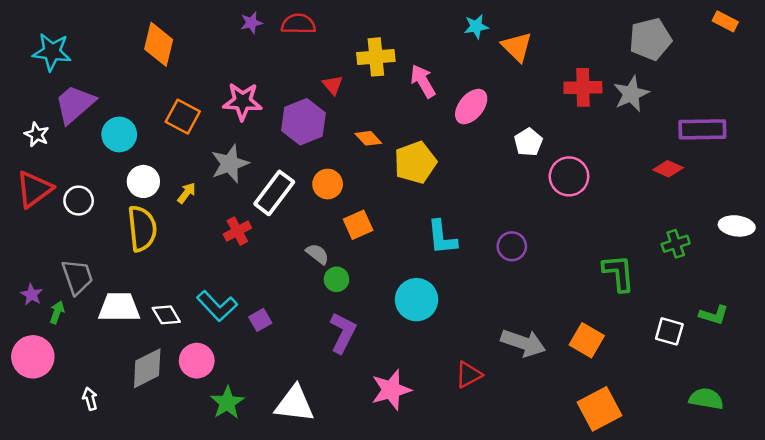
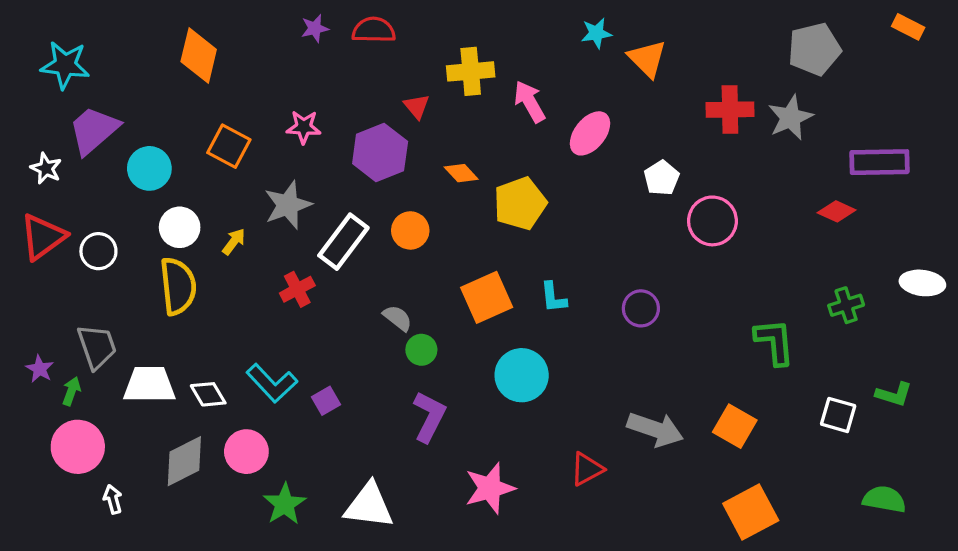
pink star: (242, 101) -> (304, 127), size x0.7
orange square: (358, 225) -> (487, 297), moved, size x1.4
cyan L-shape: (442, 237) -> (553, 297), size x0.7
pink circle: (33, 357) -> (78, 447), moved

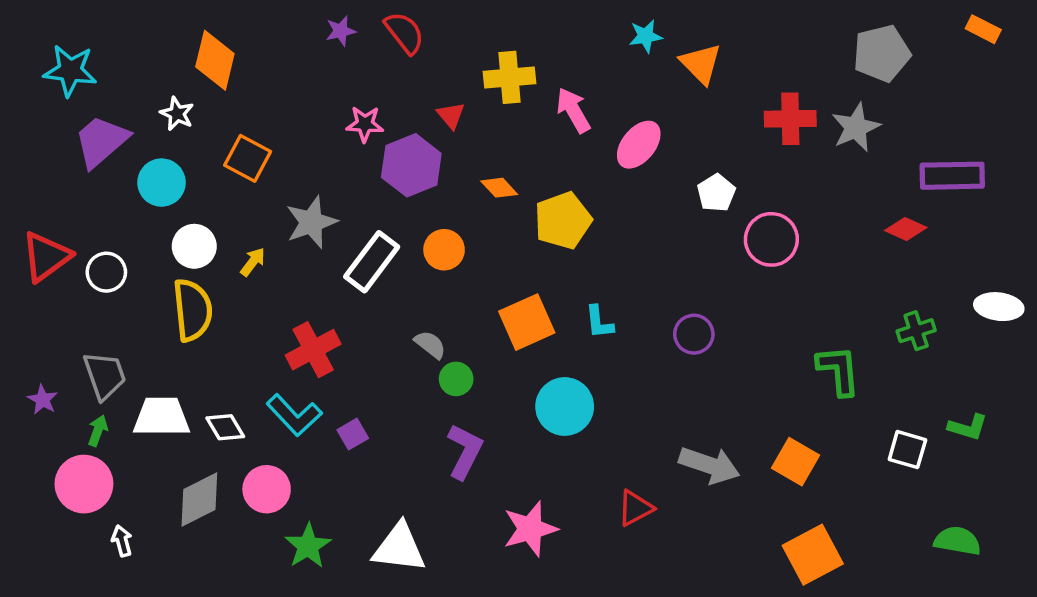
red semicircle: (374, 30) -> (404, 33), turned 51
pink star: (304, 127) -> (365, 124), moved
white star: (46, 168) -> (177, 114), moved
red cross: (297, 289) -> (313, 350), moved, size x1.4
green arrow: (71, 391) -> (98, 431), moved

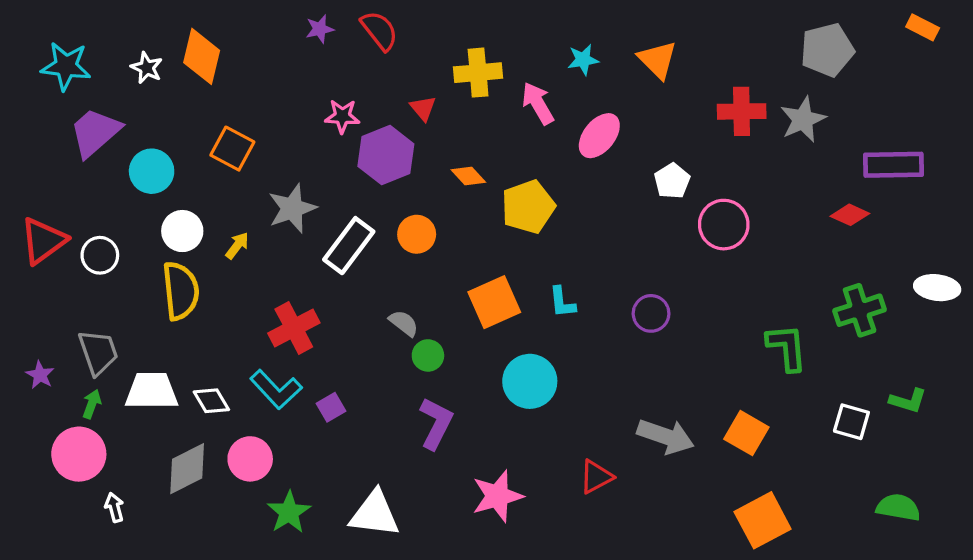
cyan star: (646, 36) -> (583, 60), moved
white star: (177, 114) -> (147, 68), moved
green cross: (916, 331) -> (860, 310), size x1.4

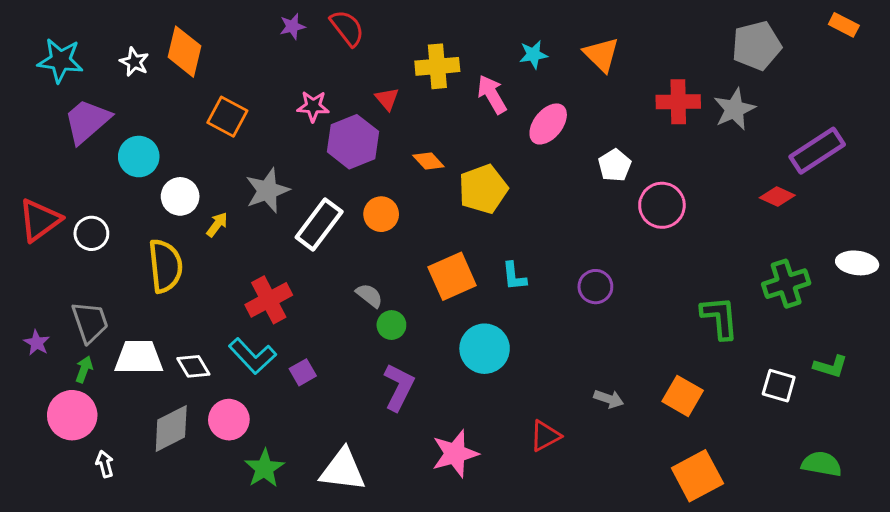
orange square: (232, 149) -> (227, 117), moved
purple rectangle: (893, 165) -> (817, 151), turned -32
white circle: (182, 231) -> (180, 196), moved
gray arrow: (666, 436) -> (609, 399), size x0.6

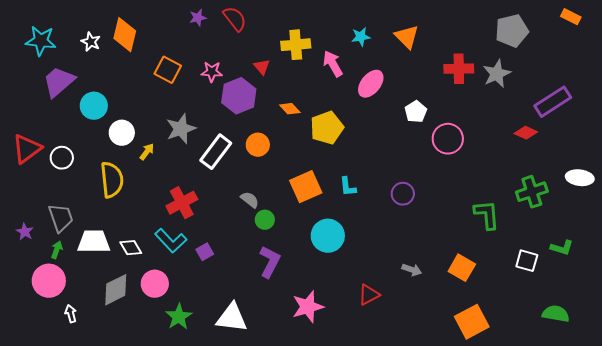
orange square: (227, 117) -> (168, 70), moved

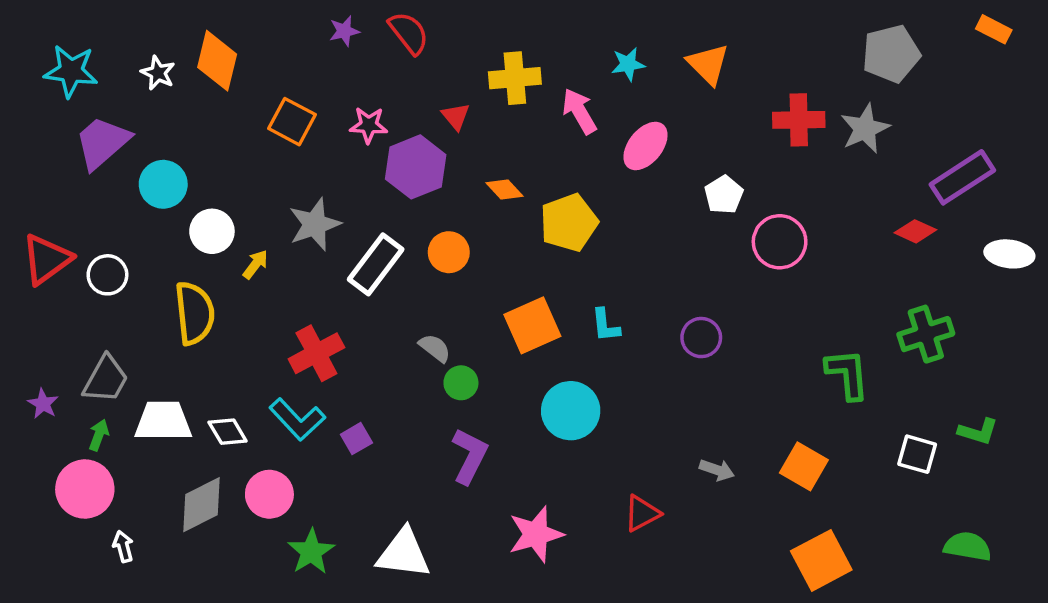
white ellipse: (580, 178) -> (1009, 254), moved
gray trapezoid: (61, 218) -> (106, 379), turned 48

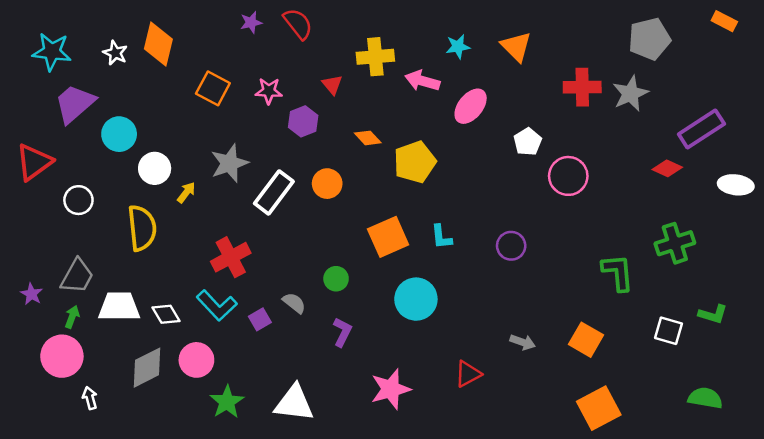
pink arrow: (579, 111) -> (422, 81), turned -44
purple hexagon: (416, 167) -> (303, 121), size x0.7
red triangle: (47, 259) -> (34, 162), moved
gray semicircle: (435, 348) -> (294, 303), moved
purple L-shape: (470, 456) -> (342, 332), size x0.7

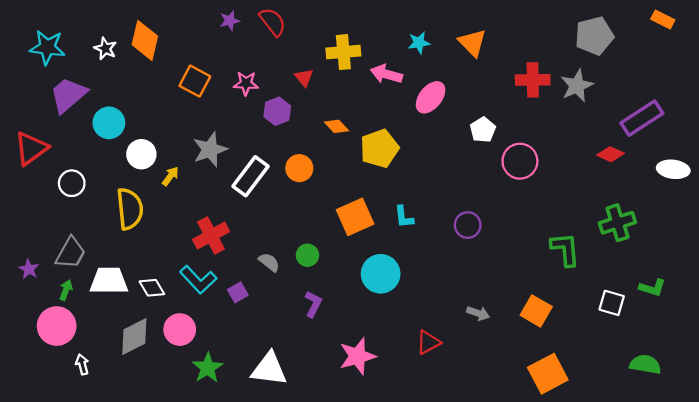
gray semicircle: (294, 303) -> (269, 262), moved

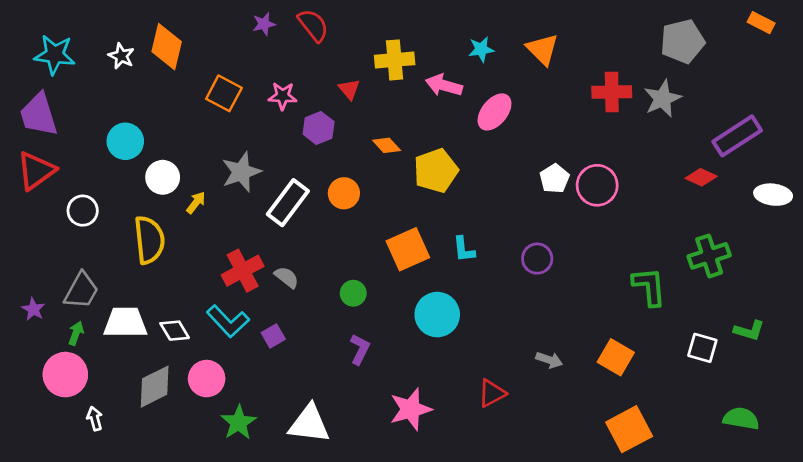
purple trapezoid: (68, 95) -> (39, 115), moved, turned -66
white pentagon: (483, 130) -> (554, 179), moved
gray semicircle: (269, 262) -> (287, 277), moved

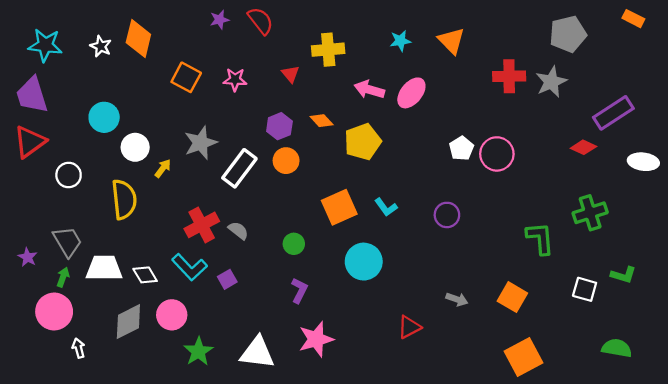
pink arrow: (444, 85) -> (369, 90), moved
purple hexagon: (319, 128) -> (279, 126), moved
cyan L-shape: (464, 249) -> (386, 207), turned -30
gray trapezoid: (81, 291) -> (67, 242), turned -60
pink star: (411, 409) -> (316, 339), moved

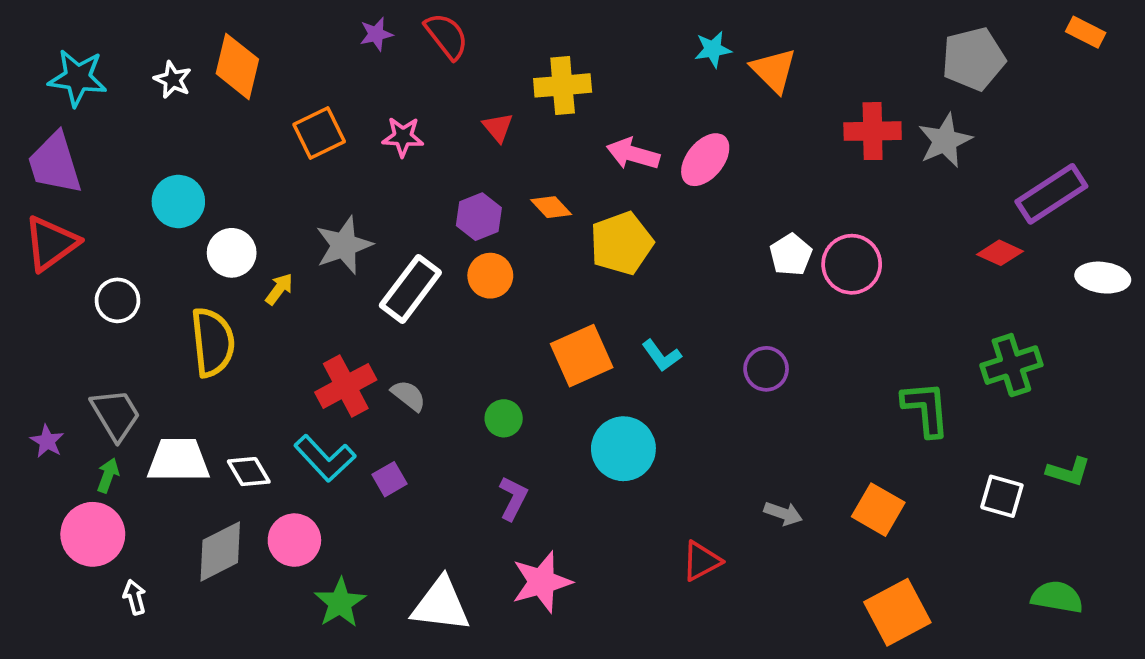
cyan star: (400, 41) -> (713, 49), moved
orange square: (186, 77) -> (319, 133), turned 36

